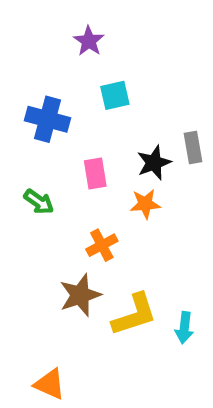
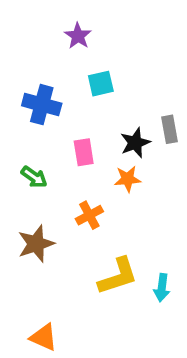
brown star: (80, 295) -> (36, 244), moved

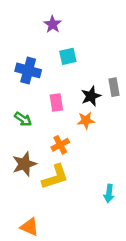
yellow L-shape: (118, 276) -> (55, 177), moved

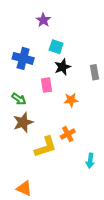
cyan square: (68, 56) -> (56, 47), turned 32
black star: (91, 96) -> (62, 67), moved
orange cross: (60, 145) -> (68, 134), moved
brown star: (24, 164) -> (23, 122), moved

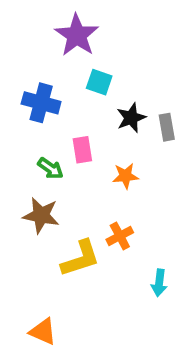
purple star: (43, 20) -> (77, 35), size x1.6
black star: (62, 67) -> (131, 118), moved
green arrow: (19, 99) -> (50, 168), moved
brown star: (23, 122) -> (41, 215), turned 30

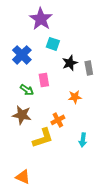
blue cross: (41, 103) -> (22, 55), turned 30
orange star: (125, 176) -> (75, 97), moved
orange cross: (120, 236) -> (58, 120), moved
cyan arrow: (159, 283) -> (83, 140), moved

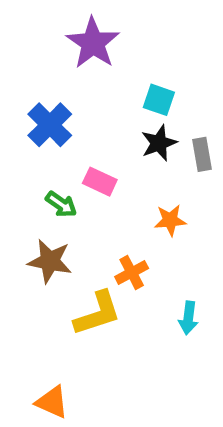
cyan square: (53, 44) -> (159, 100), moved
pink rectangle: (44, 80) -> (100, 182), turned -56

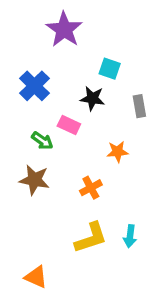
black star: (159, 143) -> (92, 98), moved, turned 30
yellow L-shape: (98, 313) -> (91, 238), moved
cyan arrow: (188, 318) -> (130, 236), moved

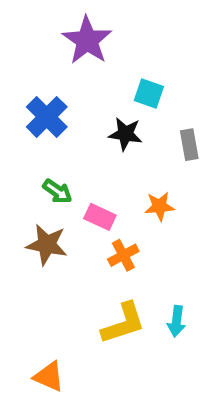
pink rectangle: (69, 125) -> (100, 217), moved

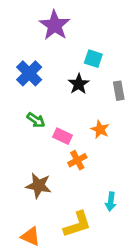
black star: (125, 134) -> (79, 84), turned 30
orange star: (159, 206) -> (100, 129), turned 30
brown star: (47, 245) -> (39, 186), moved
yellow L-shape: (123, 323) -> (77, 224), moved

